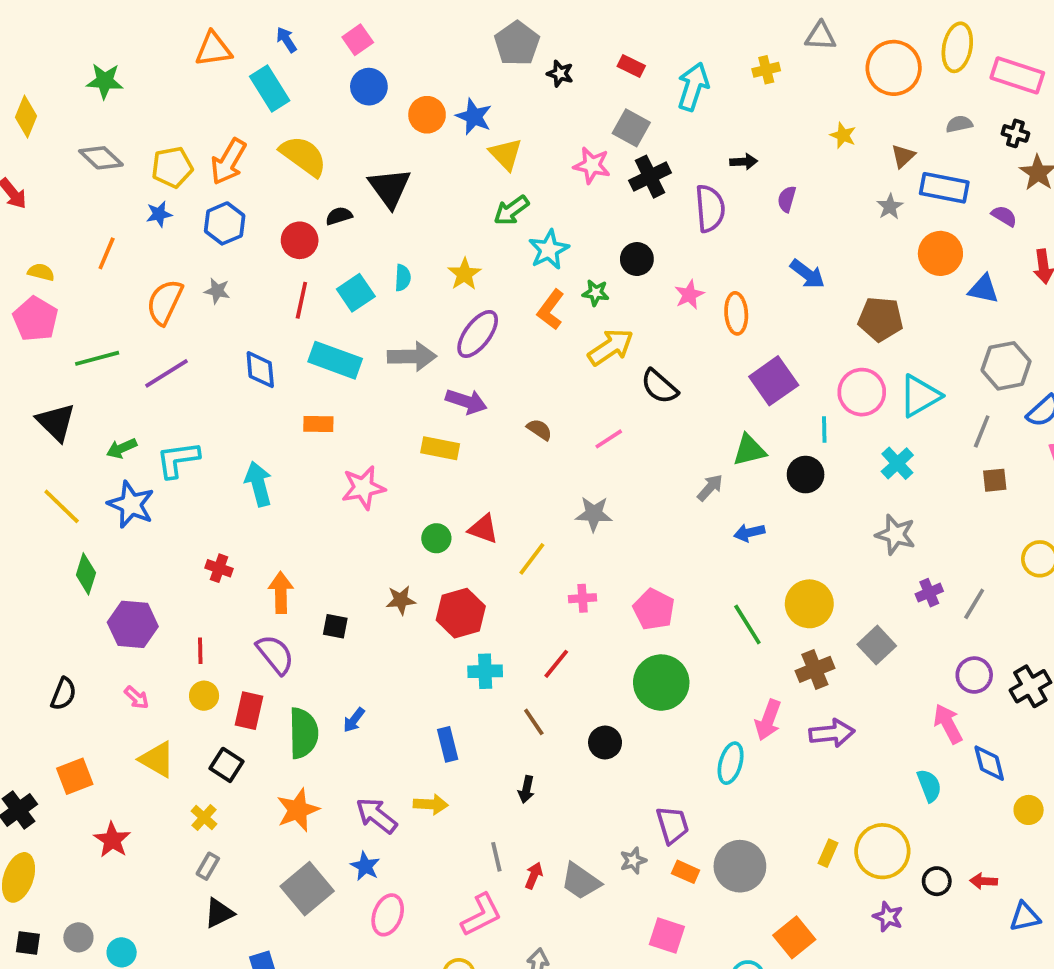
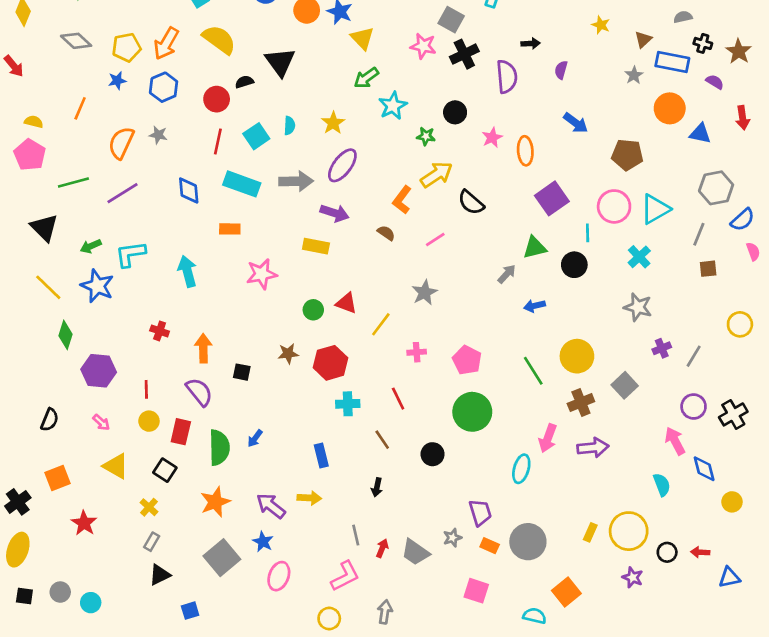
black cross: (1015, 133) -> (703, 43), moved
orange L-shape: (551, 310) -> (402, 200), moved
gray star: (594, 514) -> (425, 293), turned -30
red line: (556, 664) -> (398, 399), turned -65

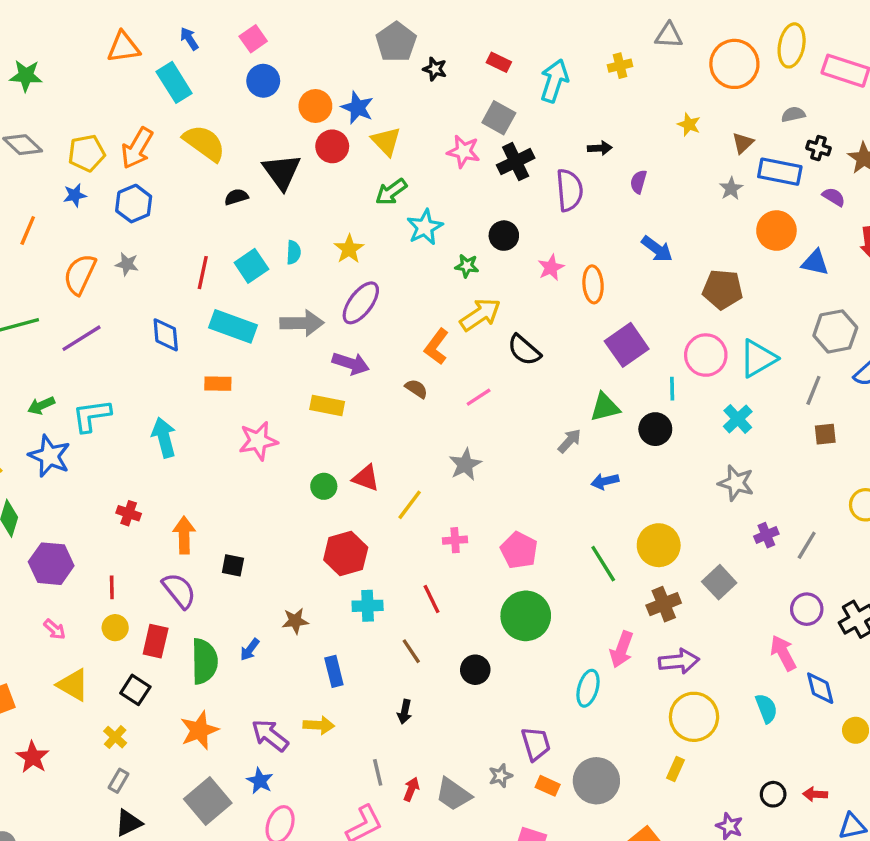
red circle: (217, 99) -> (332, 146), moved
brown star: (288, 354) -> (295, 621), moved
yellow circle: (629, 531) -> (694, 717), moved

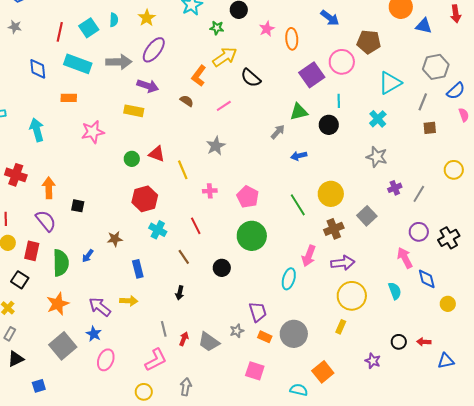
pink circle: (706, 355) -> (342, 62), moved
yellow line: (410, 505) -> (183, 170), turned -60
red cross: (129, 513) -> (16, 175), size x1.5
cyan cross: (368, 606) -> (158, 230), turned 30

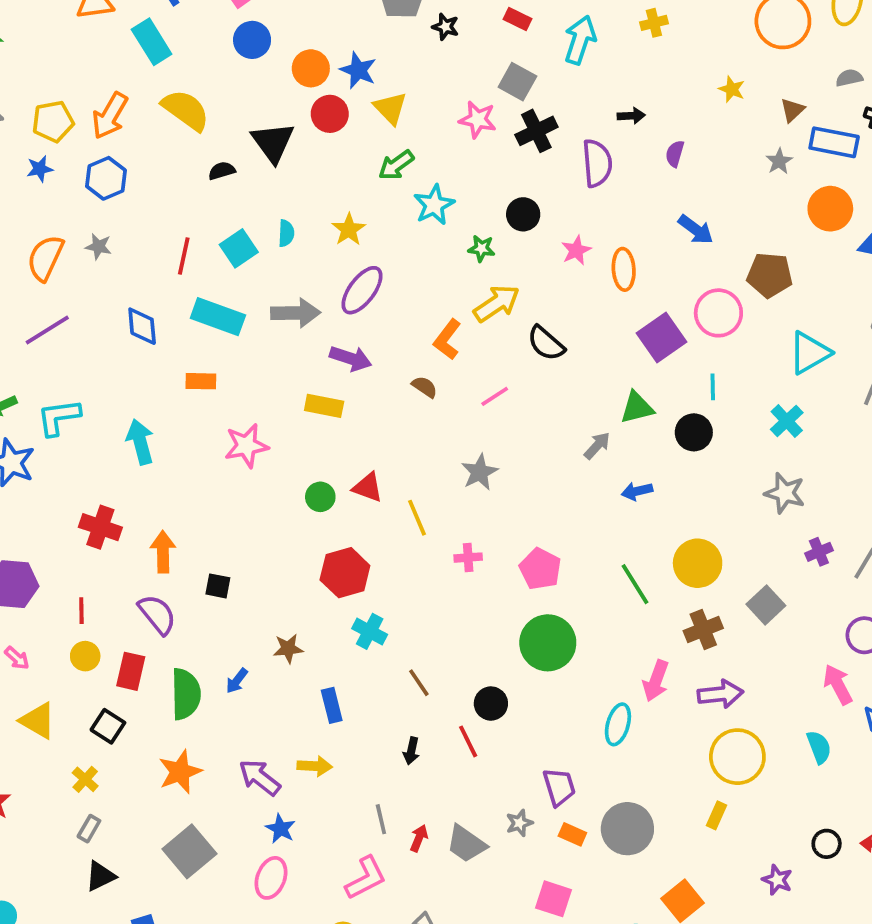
red line: (196, 226) -> (468, 741), moved
blue star: (94, 334) -> (280, 829), moved

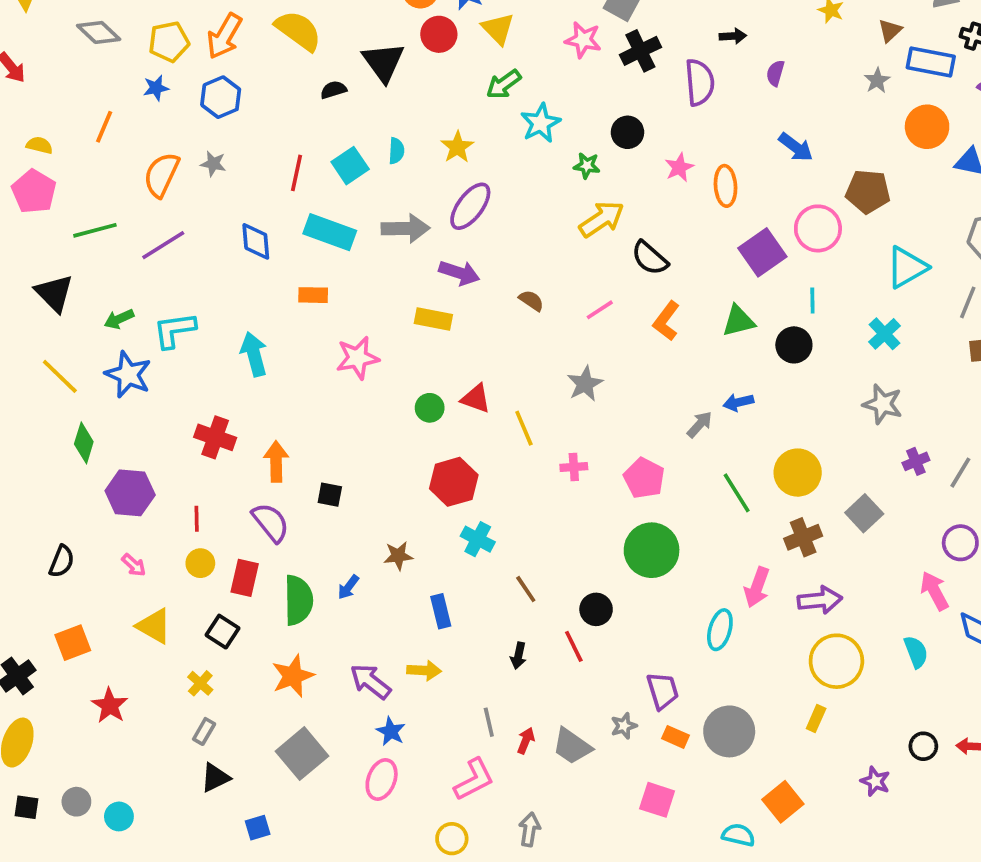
orange L-shape: (447, 339) -> (666, 321), moved
gray arrow: (597, 446) -> (700, 424), moved

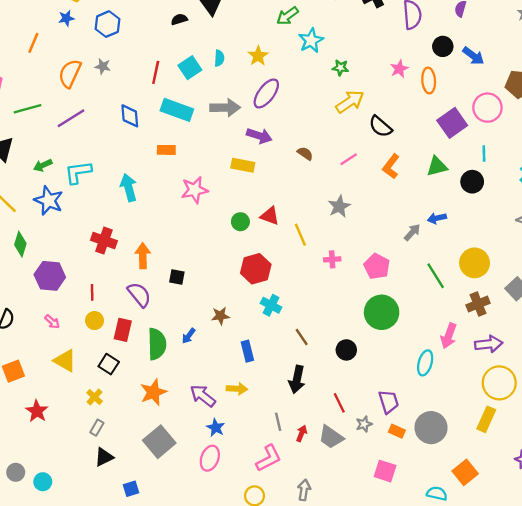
black circle: (627, 132) -> (443, 46), moved
red line: (574, 646) -> (339, 403), moved
black arrow: (518, 656) -> (297, 379), size x1.6
yellow rectangle: (816, 718) -> (486, 419), size x1.5

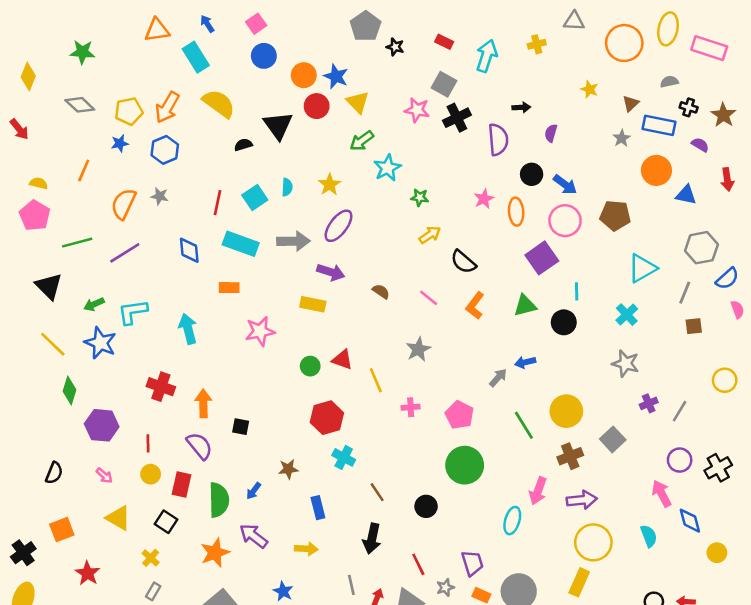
yellow arrow: (350, 102) -> (430, 235), size x0.7
pink circle: (487, 108) -> (565, 221), moved
pink line: (349, 159) -> (429, 298), turned 72
purple arrow: (203, 396) -> (254, 536), moved

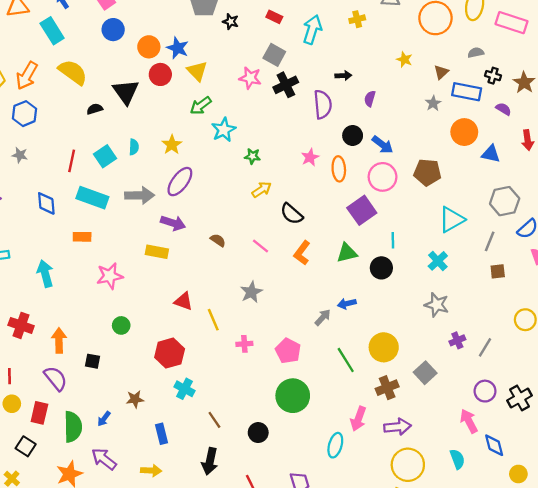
green circle: (310, 366) -> (121, 325), moved

